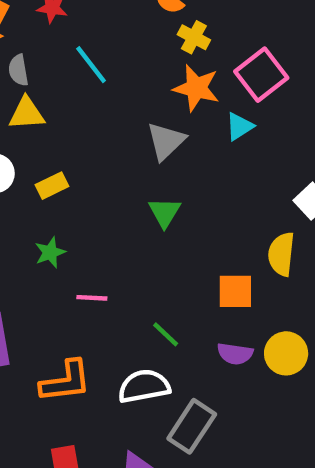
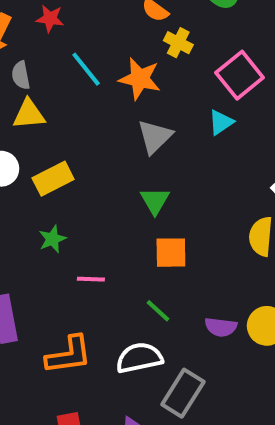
orange star: (196, 88) -> (140, 79), moved
yellow rectangle: (52, 186) -> (53, 179), size x1.4
orange square: (235, 291) -> (171, 253), moved

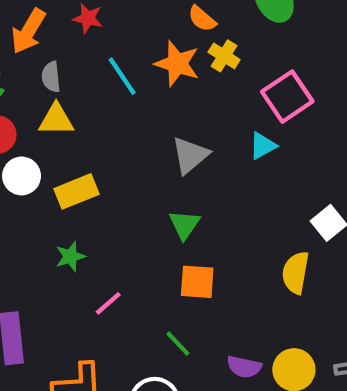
orange star: (140, 79) -> (177, 64), moved
pink line: (91, 279) -> (108, 303), turned -48

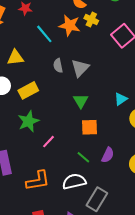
gray semicircle: (51, 77) -> (58, 66), moved
cyan triangle: (263, 146) -> (121, 99), moved
green star: (70, 256) -> (29, 121), size x1.5
purple semicircle: (244, 367) -> (108, 155), moved, turned -70

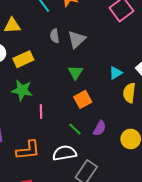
green star: (29, 121) -> (22, 90), turned 30
orange square: (89, 127) -> (83, 99), turned -30
pink line: (49, 142) -> (41, 112), turned -48

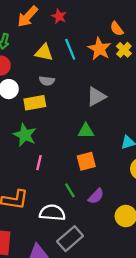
yellow triangle: (12, 26) -> (44, 52), moved
gray semicircle: (55, 36) -> (47, 81), moved, turned -88
green triangle: (75, 73) -> (86, 131), turned 42

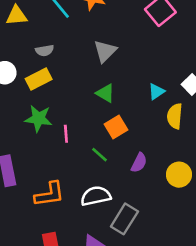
yellow triangle: (44, 52) -> (17, 16), moved
green triangle: (86, 131) -> (105, 93), turned 49
pink line: (39, 163) -> (66, 134), moved
green line: (70, 190) -> (100, 155), moved

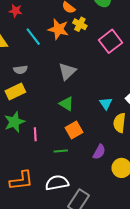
cyan triangle: (156, 92) -> (106, 103), turned -32
green star: (38, 118) -> (14, 122), turned -30
green line: (100, 155) -> (61, 151), turned -48
purple semicircle: (139, 163) -> (99, 152), moved

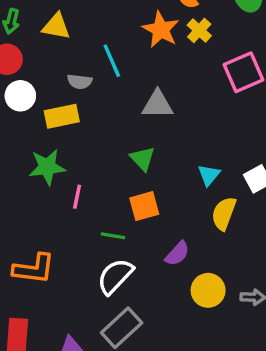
cyan line: (33, 37) -> (112, 61), moved
gray triangle: (67, 71) -> (158, 104), turned 30
white semicircle: (57, 183) -> (115, 276), moved, turned -50

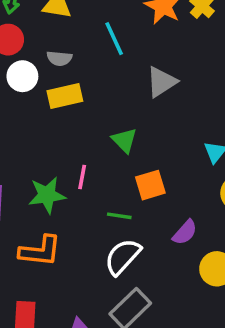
gray semicircle: (80, 82) -> (59, 58), moved
gray triangle: (158, 104) -> (161, 82), turned -32
green triangle: (143, 159) -> (124, 140), moved
green star: (47, 167) -> (47, 195), moved

